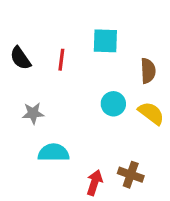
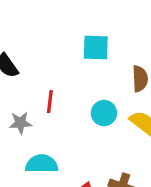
red line: (61, 60) -> (50, 102), moved

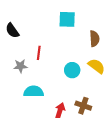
cyan circle: (104, 113) -> (72, 70), moved

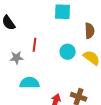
cyan circle: (72, 70) -> (68, 52), moved

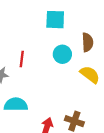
cyan circle: (68, 52) -> (62, 54), moved

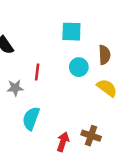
cyan semicircle: (16, 104) -> (31, 118), turned -70

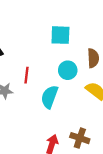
cyan semicircle: (31, 118) -> (50, 97), moved

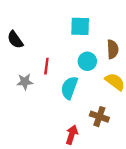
brown cross: (80, 138) -> (99, 117), moved

